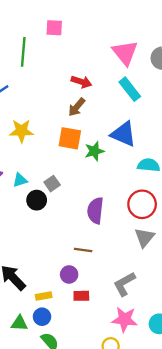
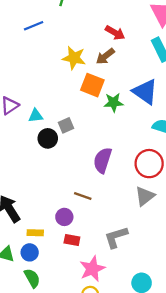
yellow star: (21, 131) -> (74, 58), moved
pink star: (125, 319) -> (92, 269), moved, turned 30

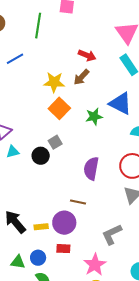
orange square: (92, 85) -> (59, 108), moved, turned 30
cyan triangle: (36, 116) -> (13, 152), moved
purple circle: (64, 217) -> (64, 223), size x1.5
yellow rectangle: (35, 233) -> (41, 227), moved
red rectangle: (72, 240) -> (63, 249), moved

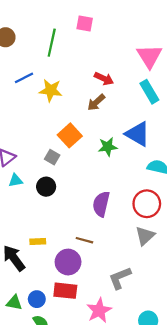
yellow star: (54, 82) -> (51, 90), moved
gray square: (55, 142) -> (52, 157), moved, turned -32
yellow rectangle: (41, 227) -> (38, 241), moved
red rectangle: (63, 249) -> (65, 291), size x1.5

